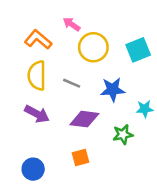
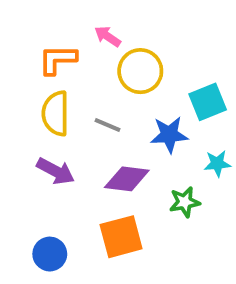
orange L-shape: (38, 40) -> (57, 60), turned -40
cyan square: (138, 50) -> (208, 102), moved
orange square: (81, 158) -> (121, 237), size x1.6

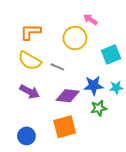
pink arrow: (108, 36) -> (90, 19), moved
yellow semicircle: (56, 113) -> (30, 61), turned -60
blue star: (169, 135) -> (94, 85), moved

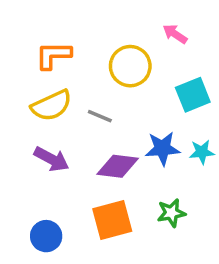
pink arrow: (90, 19) -> (175, 34), moved
yellow semicircle: (30, 61) -> (51, 105), turned -55
green star: (99, 108) -> (171, 213), moved

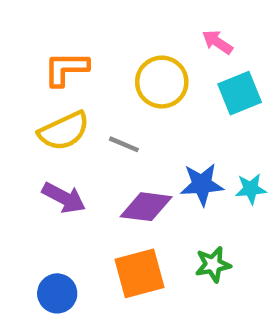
cyan square: (193, 95) -> (240, 93), moved

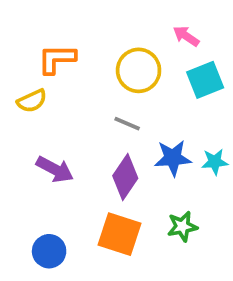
yellow semicircle: (64, 131) -> (32, 101), moved, size x0.7
gray line: (124, 144) -> (127, 124), moved
purple diamond: (146, 207) -> (125, 177), turned -63
orange square: (140, 273) -> (120, 234), turned 33

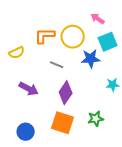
orange L-shape: (57, 59) -> (45, 36), moved
gray line: (127, 124) -> (57, 65), moved
blue star: (173, 158) -> (91, 59), moved

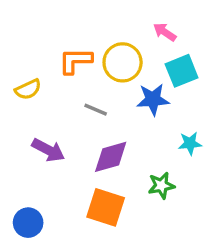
purple diamond: (66, 93) -> (111, 157), turned 40
green star: (96, 119) -> (161, 185), moved
blue circle: (26, 132) -> (28, 223), moved

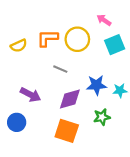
yellow semicircle: (28, 89) -> (19, 46), moved
blue star: (153, 99) -> (97, 85), moved
blue circle: (28, 223) -> (17, 122), moved

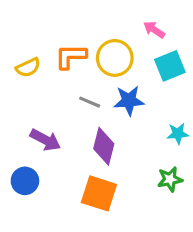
blue star: (97, 85) -> (129, 101), moved
purple diamond: (70, 99) -> (104, 146), turned -60
green star: (102, 117) -> (170, 179), moved

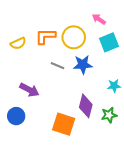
purple diamond: (104, 146) -> (86, 106), moved

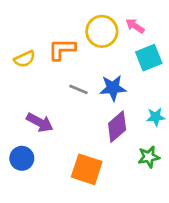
yellow circle: (74, 37) -> (102, 31), moved
purple diamond: (86, 106) -> (117, 127), moved, turned 35

